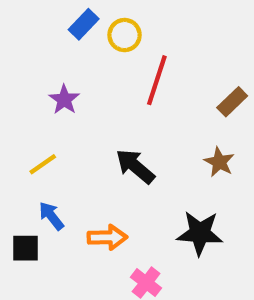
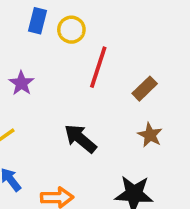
blue rectangle: (84, 24) -> (37, 21), turned -30
brown rectangle: (232, 102) -> (145, 89), moved

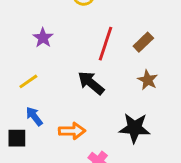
red line: (98, 67) -> (105, 44), moved

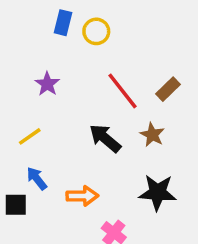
red line: (105, 44) -> (123, 91), turned -56
brown star: (148, 80) -> (152, 135), moved

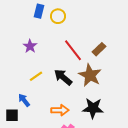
brown star: (152, 135) -> (90, 75), size x1.6
yellow line: (30, 136) -> (36, 76), moved
orange arrow: (82, 196) -> (60, 110), moved

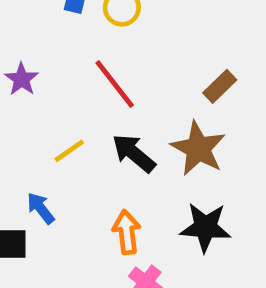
purple star: (30, 46) -> (22, 79), moved
red line: (73, 50) -> (115, 84), moved
orange arrow: (60, 110) -> (127, 232), turned -96

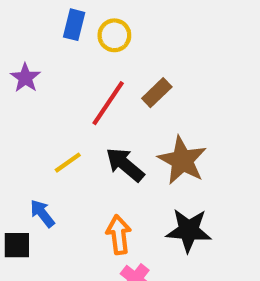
purple star: (22, 79) -> (25, 78), moved
red line: (115, 84) -> (108, 103), turned 72
brown rectangle: (220, 86) -> (157, 93), moved

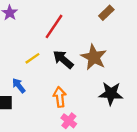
brown rectangle: (157, 93) -> (106, 13), moved
black star: (189, 230) -> (111, 94), moved

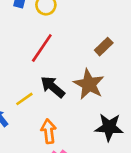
brown rectangle: (106, 13) -> (104, 47), moved
yellow line: (32, 58) -> (24, 99), moved

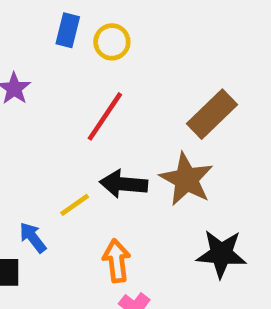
brown rectangle: (104, 47) -> (212, 114), size x1.5
black arrow: (53, 87) -> (124, 184), turned -35

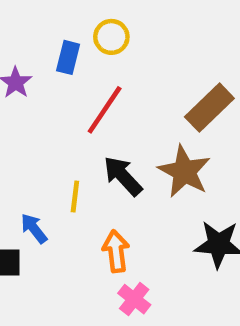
blue rectangle: (68, 30) -> (68, 57), moved
black arrow: (124, 184) -> (123, 176), turned 42
yellow line: (75, 205) -> (75, 196), turned -48

